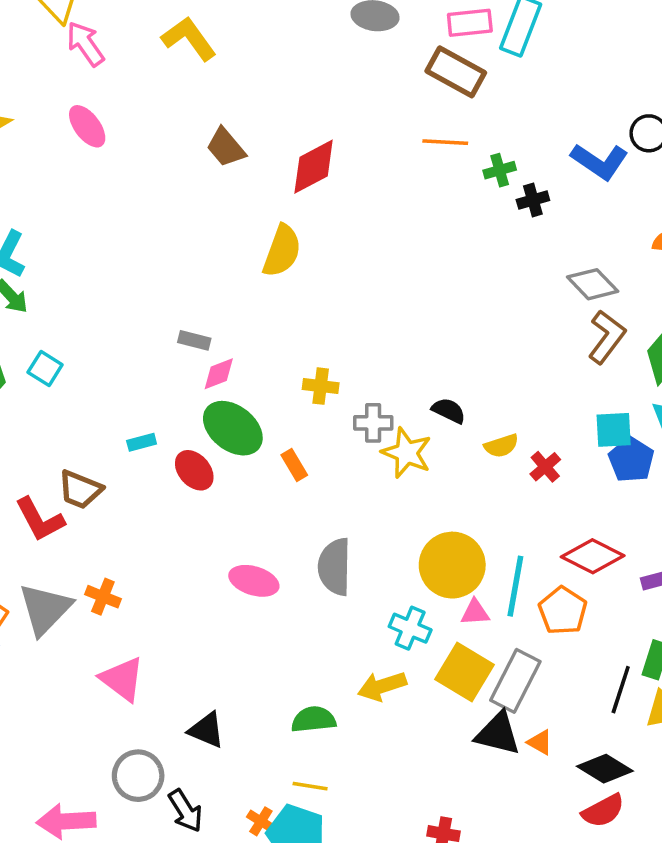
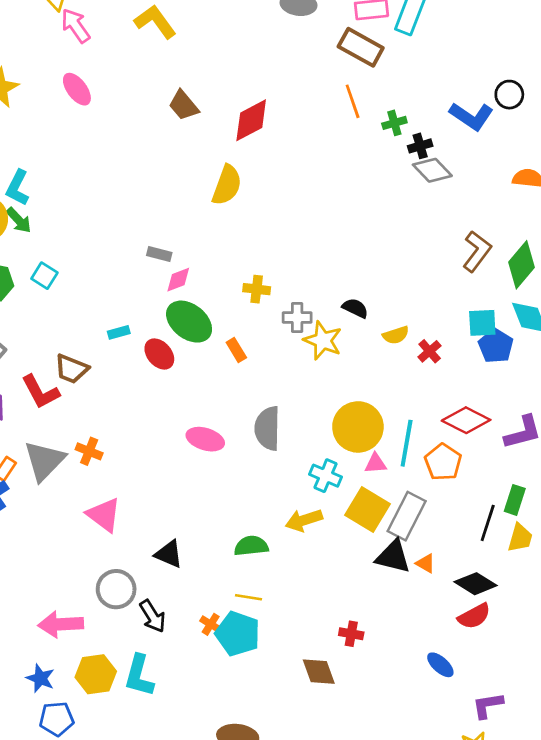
orange line: (445, 142) -> (353, 101), turned 68
gray diamond: (593, 284) -> (432, 170), moved

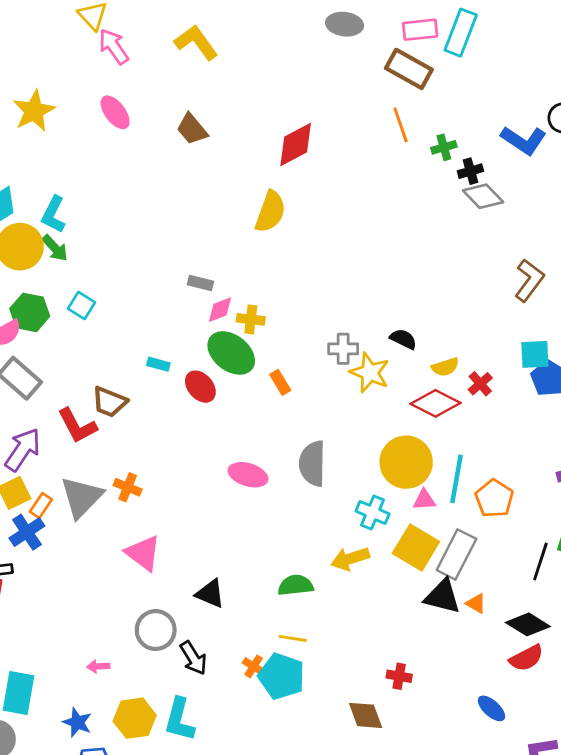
brown trapezoid: (184, 105) -> (192, 129), moved
yellow cross: (257, 289) -> (251, 319), moved
cyan rectangle: (119, 332) -> (158, 364), turned 30
red diamond: (466, 420) -> (436, 403), moved
pink arrow: (61, 624) -> (98, 666), size x0.5

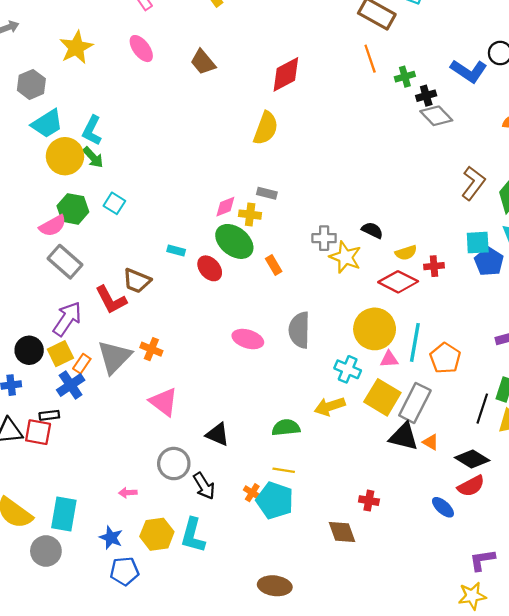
gray rectangle: (200, 283) -> (267, 193), moved
red cross: (480, 384) -> (434, 266), turned 36
blue ellipse: (491, 708) -> (443, 507), moved

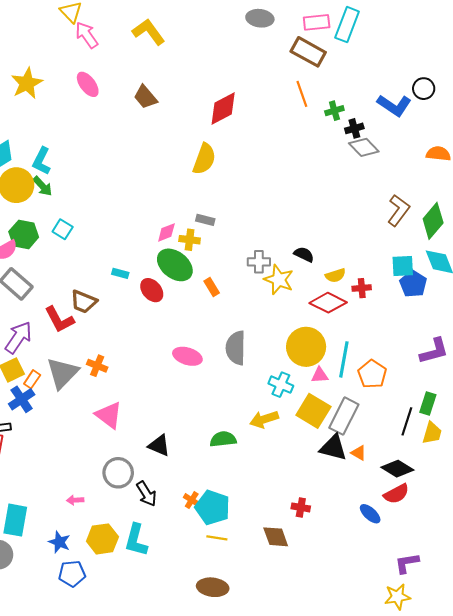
yellow line: (284, 470) -> (217, 538), moved

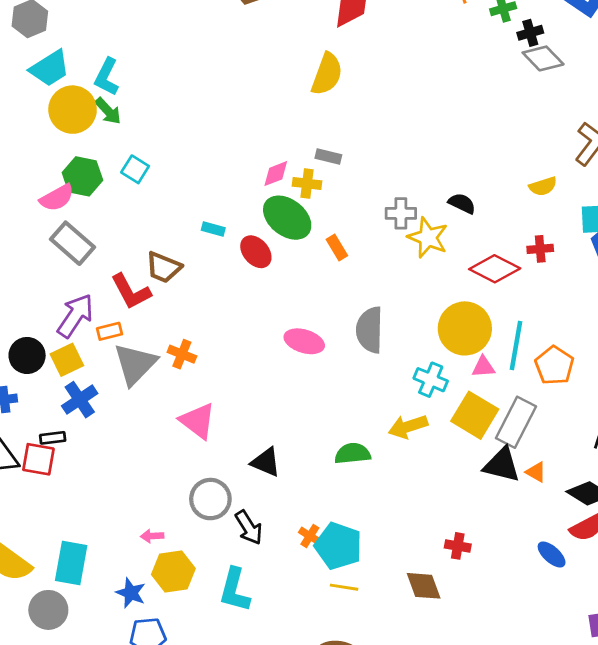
yellow semicircle: (335, 275) -> (543, 186), moved
orange rectangle: (32, 379) -> (109, 331), moved, turned 42
yellow hexagon: (102, 539) -> (173, 572), moved

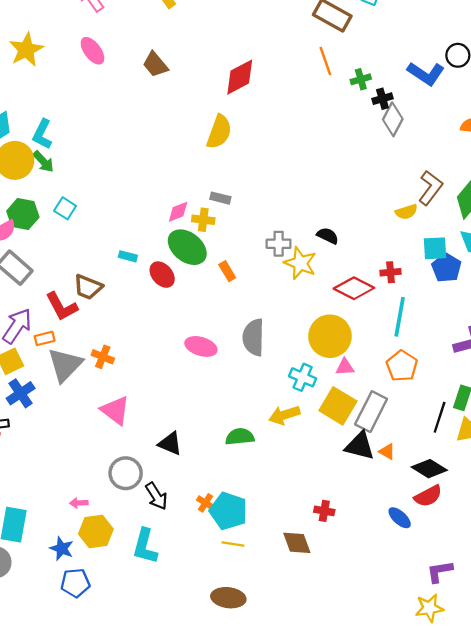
gray diamond: (543, 58) -> (393, 119), turned 72
yellow semicircle: (543, 186) -> (406, 212), moved
cyan line: (516, 346) -> (400, 317), moved

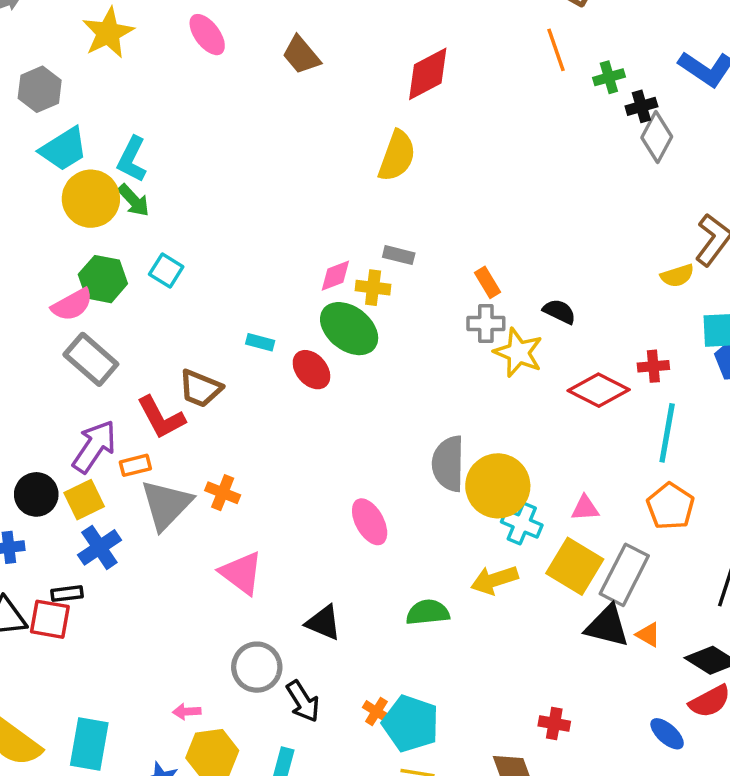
orange rectangle: (227, 271) -> (488, 282), moved
yellow circle: (330, 336) -> (498, 486), moved
pink ellipse: (201, 346) -> (370, 522), moved, turned 44

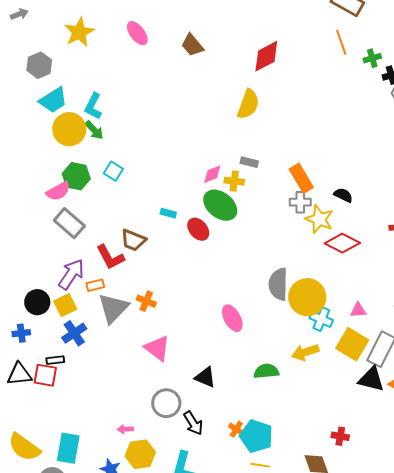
orange rectangle: (488, 282) -> (301, 178), size x1.6
red diamond: (599, 390) -> (342, 243), moved

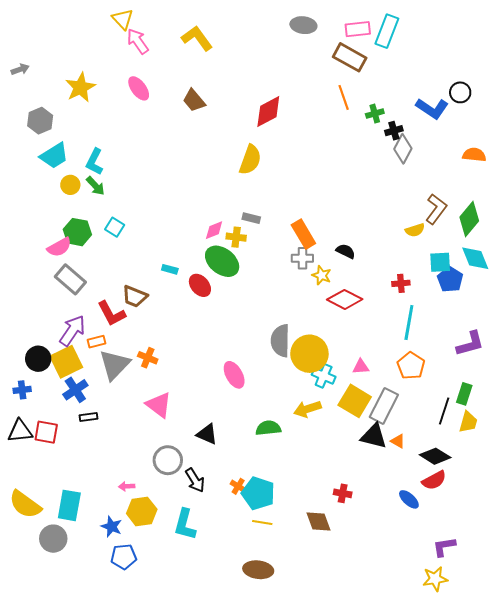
yellow circle: (69, 129) -> (70, 185), size x0.6
yellow star: (319, 219) -> (322, 275), size x0.7
yellow square: (65, 305) -> (66, 362), size x1.4
black rectangle: (55, 360) -> (88, 417), moved

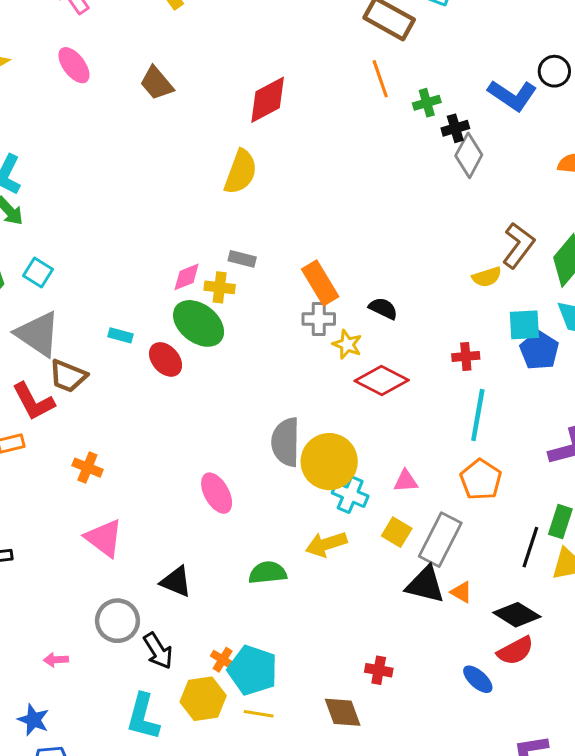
gray triangle: (115, 365) -> (38, 334), moved, turned -40
yellow square: (355, 401) -> (397, 532), size x0.6
yellow hexagon: (142, 511) -> (203, 699), moved

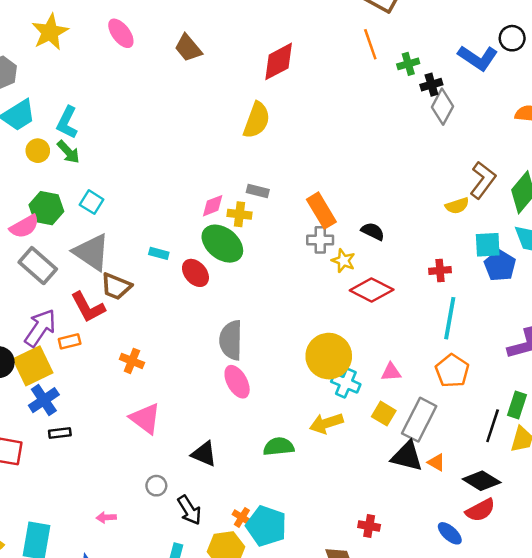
gray semicircle: (286, 442) -> (231, 340), moved
gray circle: (117, 621) -> (156, 486), size x0.6

